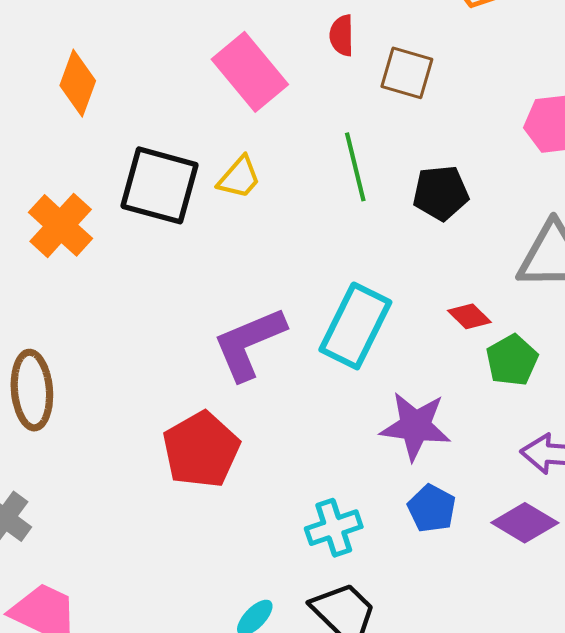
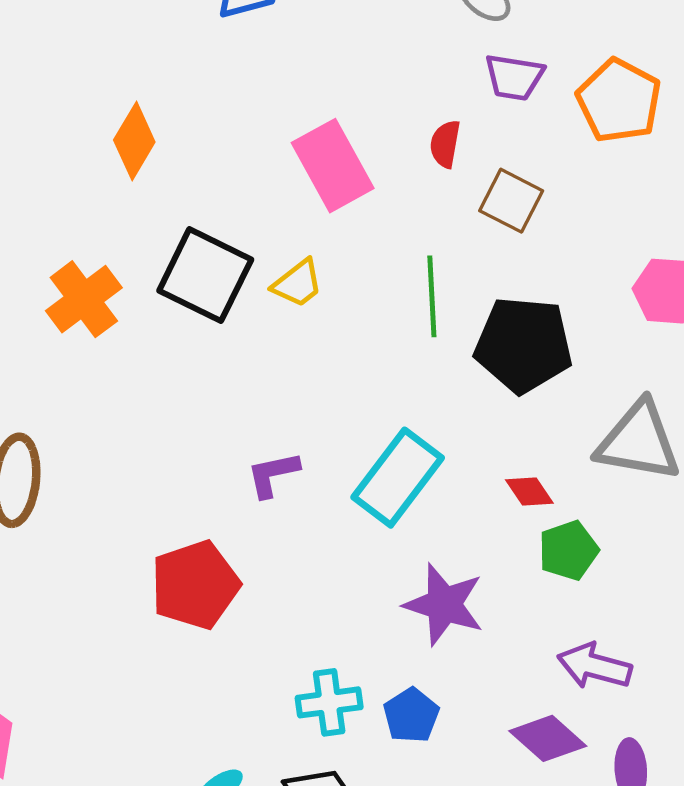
black pentagon: (441, 193) -> (523, 345), size x1.5
purple L-shape: (249, 343) -> (273, 474), size x0.6
blue pentagon: (432, 508) -> (411, 715), moved

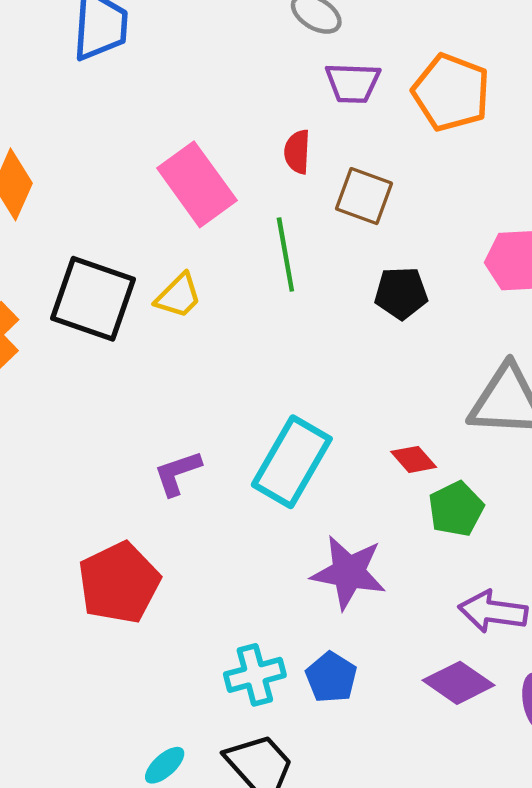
green line: (432, 296) -> (285, 255), moved
black pentagon: (523, 345) -> (401, 293), moved, size x0.6

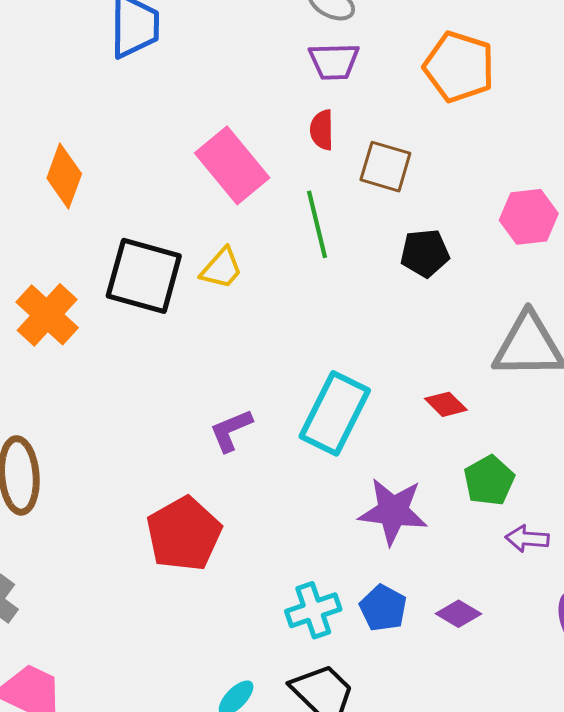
purple trapezoid: (353, 83) -> (334, 61), moved
green pentagon: (456, 509) -> (489, 480), moved
purple arrow: (493, 611) -> (527, 539), size x0.7
purple diamond: (458, 683) -> (459, 614), moved, size x0.7

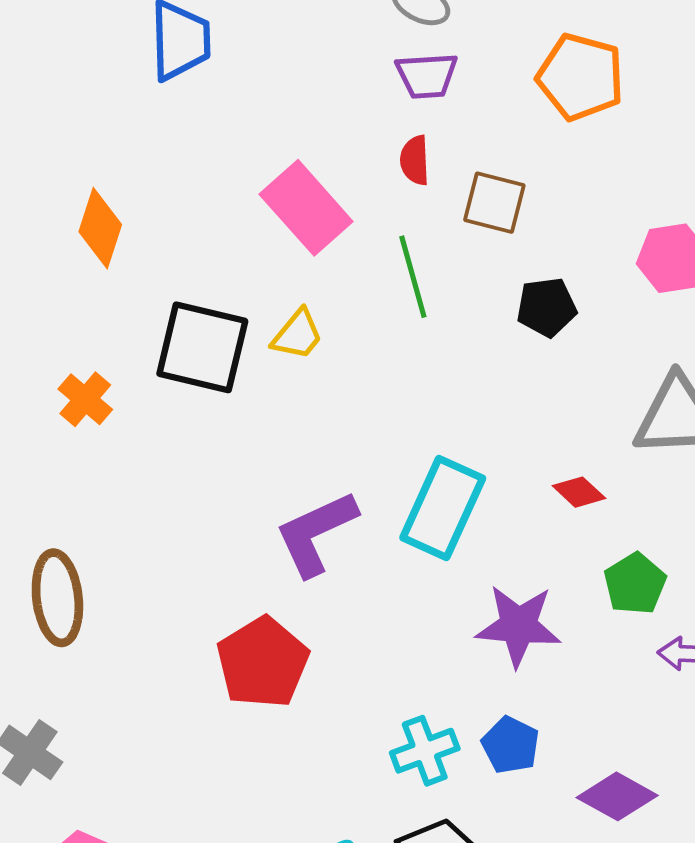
orange cross: (47, 315) -> (85, 399), size x0.7
purple L-shape: (231, 430) -> (316, 533), size x1.6
purple diamond: (459, 614) -> (617, 796), moved, size x1.4

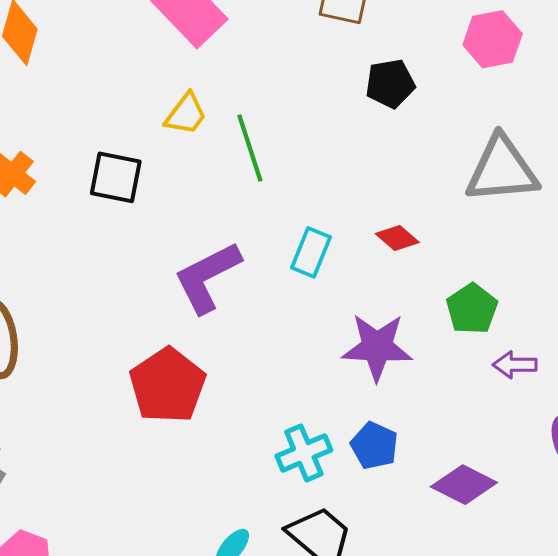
green line: (413, 277) -> (250, 148), moved
black square: (202, 347) -> (116, 177), moved, size x0.7
red diamond: (579, 492) -> (397, 238), moved
cyan rectangle: (443, 508) -> (311, 252), size x0.6

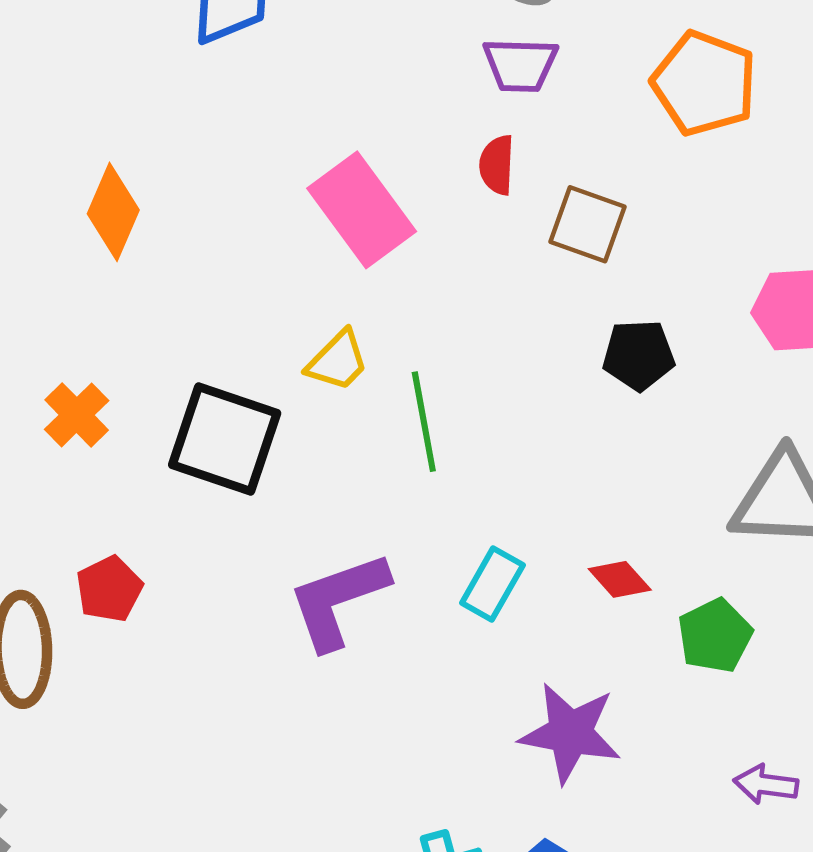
black square: (116, 177) -> (225, 439), size x1.4
green pentagon: (472, 309) -> (715, 636), moved
red pentagon: (167, 385) -> (109, 589), moved, size x0.6

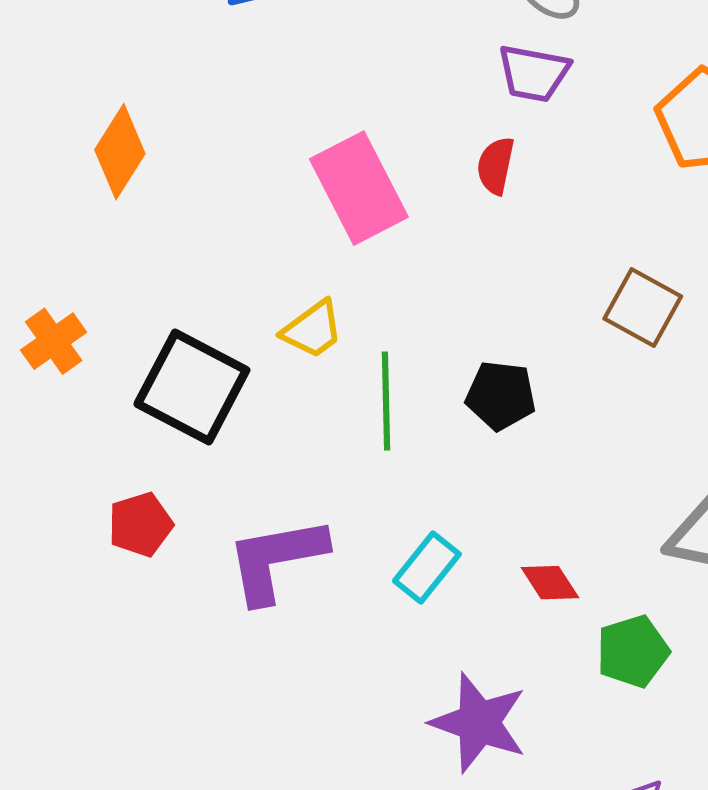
brown square: (588, 224) -> (643, 308), moved
black pentagon: (639, 355) -> (501, 395), moved
red pentagon: (109, 589) -> (140, 524), moved

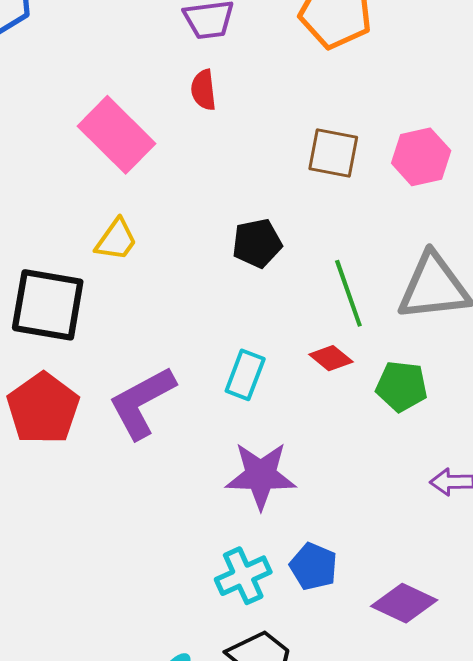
green line: (386, 401) -> (348, 293), moved
red pentagon: (140, 524) -> (43, 408), size x1.6
green pentagon: (633, 651) -> (402, 386), turned -30
purple star: (479, 723) -> (261, 475), moved

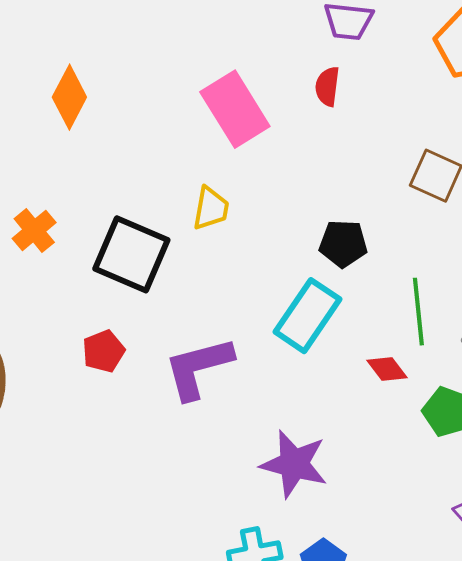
yellow trapezoid: (116, 240) -> (211, 208), turned -39
cyan rectangle: (245, 375) -> (308, 316), moved, size x1.5
red pentagon: (43, 408) -> (103, 351), size x0.6

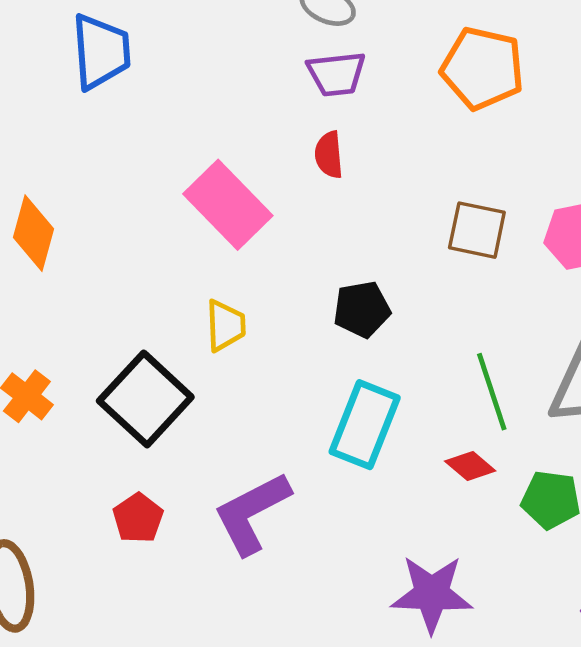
black pentagon: (343, 244) -> (362, 309), moved
black square: (131, 254) -> (145, 399), turned 32
purple star: (294, 464) -> (432, 594), moved

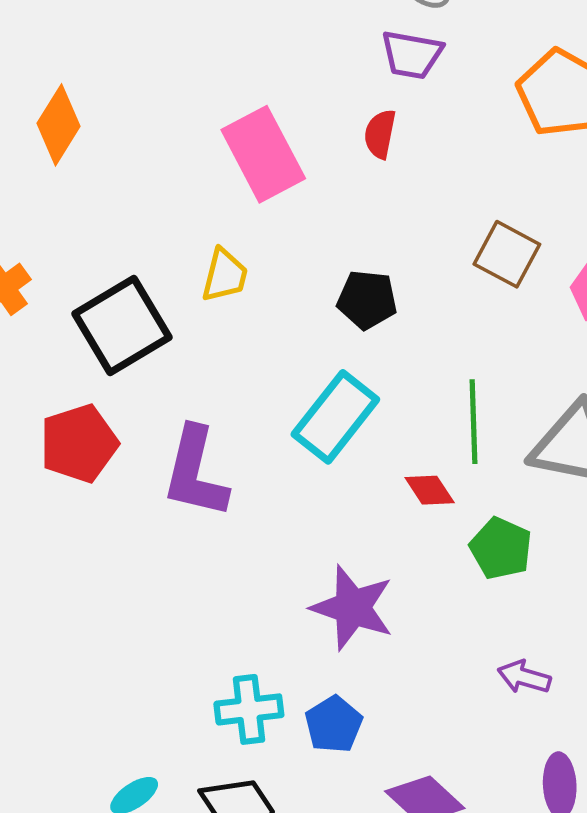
purple L-shape: (252, 513) -> (195, 472), turned -66
red pentagon: (138, 518) -> (79, 443), size x1.5

